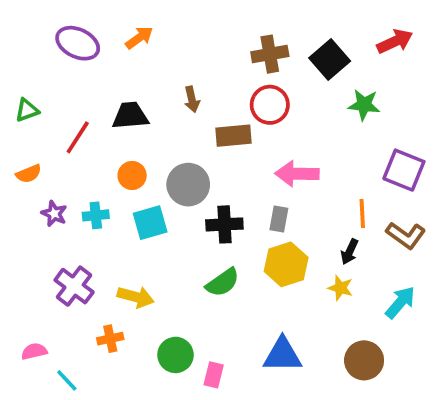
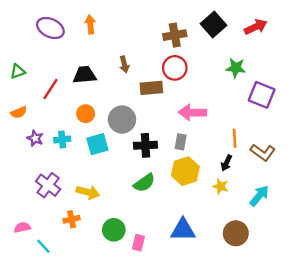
orange arrow: (139, 38) -> (90, 24), turned -60
black square: (330, 59) -> (213, 24), moved
purple square: (404, 170) -> (262, 95), moved

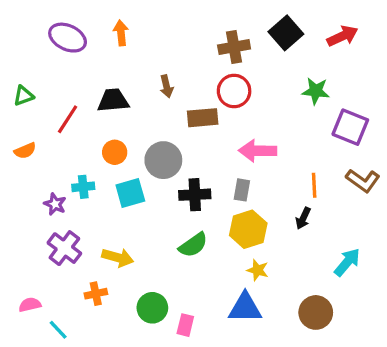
purple star: (35, 138) -> (55, 204), moved
brown L-shape: (263, 152) -> (363, 181), moved
yellow star: (221, 186) -> (258, 270), moved

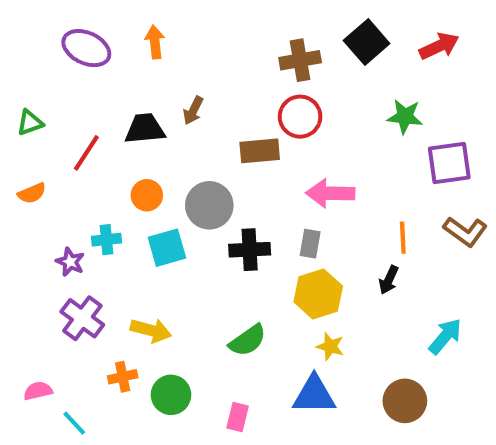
brown arrow: (166, 86) -> (193, 111), moved, turned 40
purple square: (350, 127) -> (449, 163), turned -30
green semicircle: (193, 245) -> (248, 340), moved
green circle: (152, 308) -> (171, 395), moved

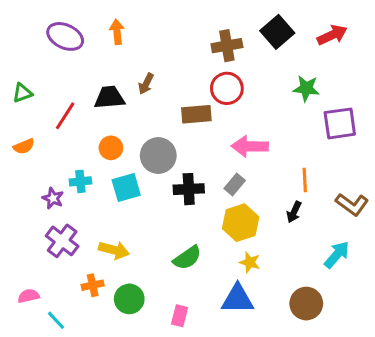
brown L-shape: (465, 232) -> (352, 204), moved
gray rectangle: (310, 244) -> (235, 184), turned 30

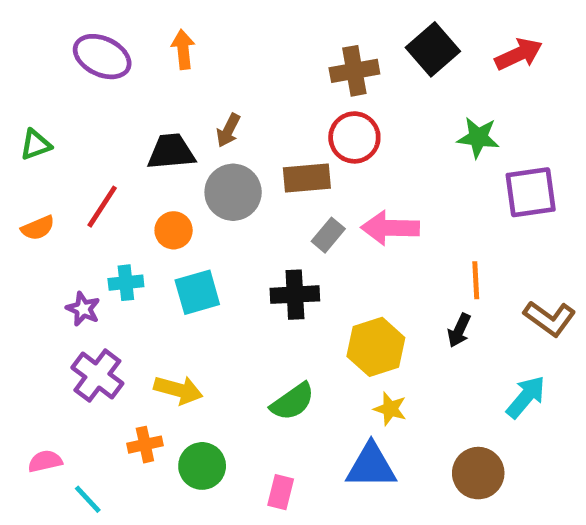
red line: (65, 116) -> (102, 207), moved
gray circle: (158, 155) -> (233, 192), moved
gray rectangle: (235, 184) -> (328, 235), moved

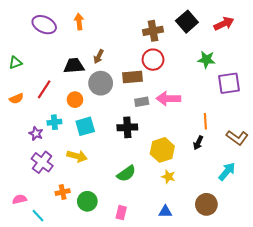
gray rectangle: (328, 235) -> (142, 102), turned 40
yellow arrow: (178, 390) -> (77, 156), moved
blue triangle: (371, 466) -> (165, 212), moved, size x0.6

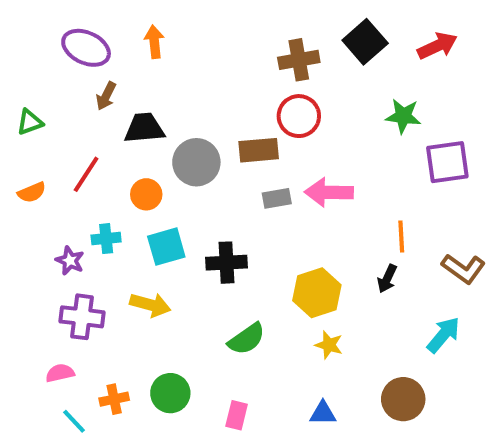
brown arrow: (99, 56) -> (106, 96), moved
black cross: (127, 127) -> (227, 263), moved
purple cross: (42, 162) -> (82, 317), turned -30
orange cross: (63, 192) -> (114, 399), moved
pink semicircle: (19, 199) -> (60, 373), moved

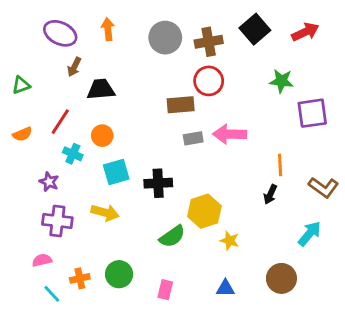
gray circle: (196, 162) -> (165, 38), moved
cyan cross: (106, 239) -> (73, 154), moved, turned 30
yellow hexagon: (317, 293) -> (204, 211), moved

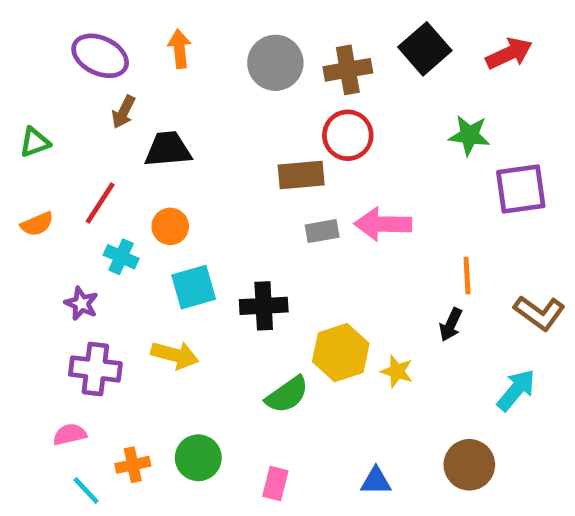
yellow star: (230, 241) -> (397, 371), moved

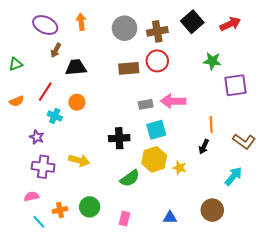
brown rectangle: (301, 175) -> (129, 68), moved
cyan square: (194, 287) -> (156, 130), moved

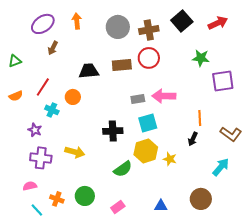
purple ellipse: (45, 25) -> (43, 24), turned -60
black trapezoid: (76, 67) -> (89, 71), moved
orange cross: (60, 210) -> (57, 199), turned 32
pink rectangle: (125, 219) -> (118, 207), turned 40

